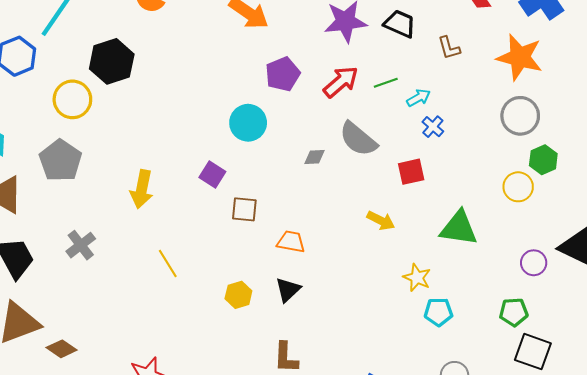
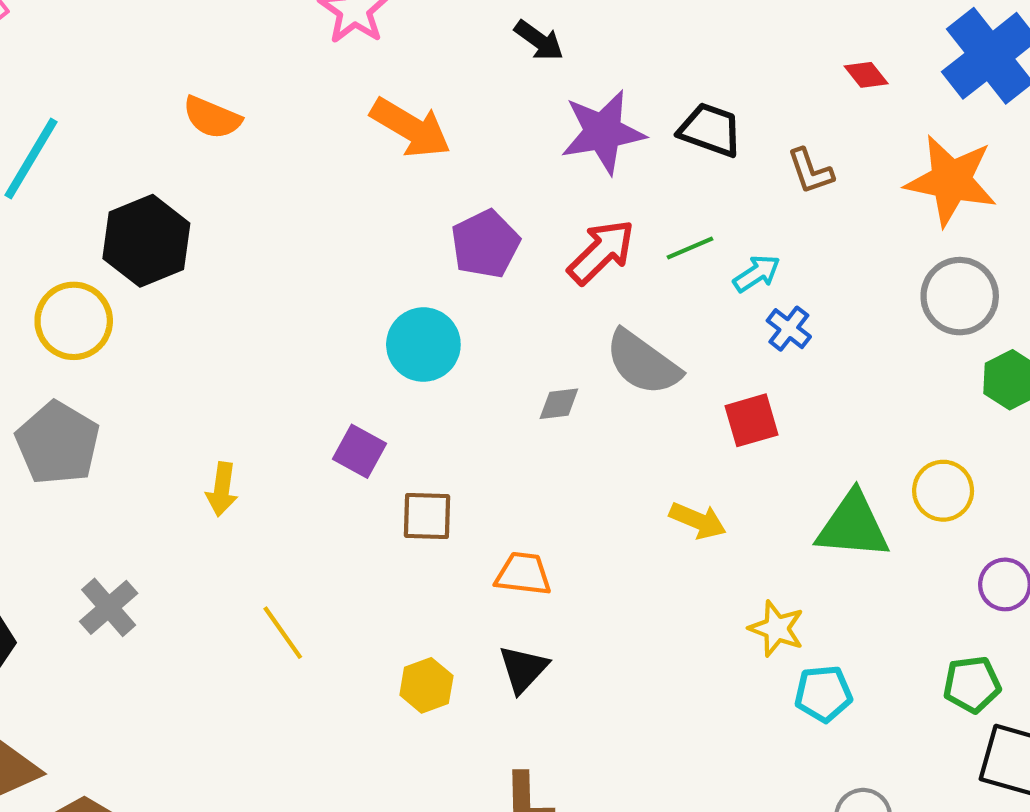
yellow circle: (518, 187) -> (943, 491), moved
yellow arrow: (142, 189) -> (222, 489), size x0.7

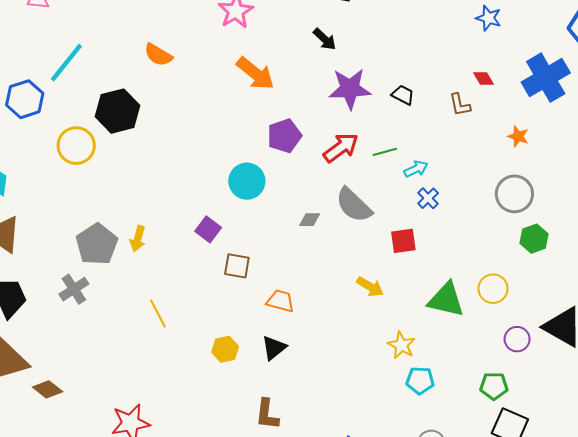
black trapezoid: (710, 130) -> (403, 95), size x0.7
brown L-shape: (810, 171) -> (460, 105), moved
orange star: (951, 181) -> (518, 136), size x0.5
gray pentagon: (58, 443) -> (97, 244), moved

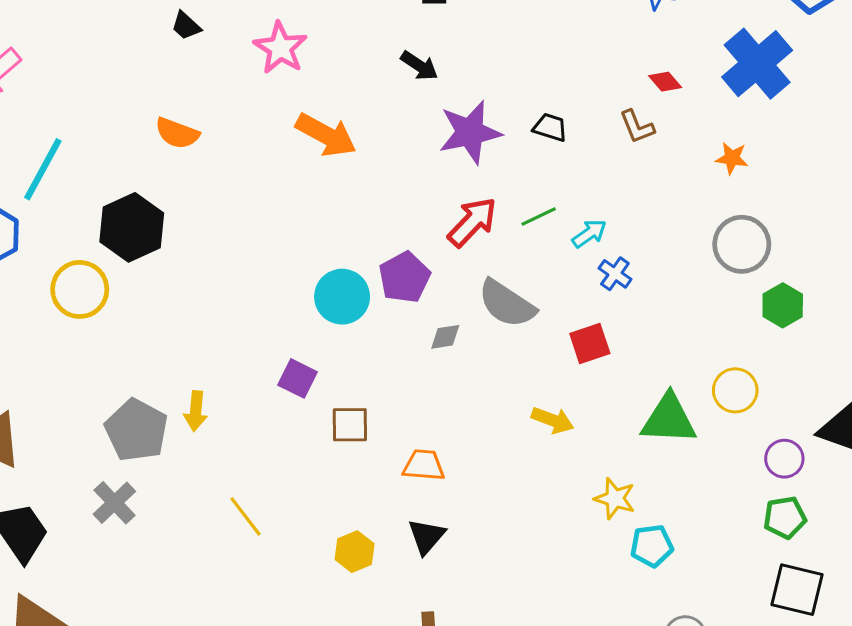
purple pentagon: (284, 136) -> (404, 277), moved
green pentagon: (494, 386) -> (785, 518), moved

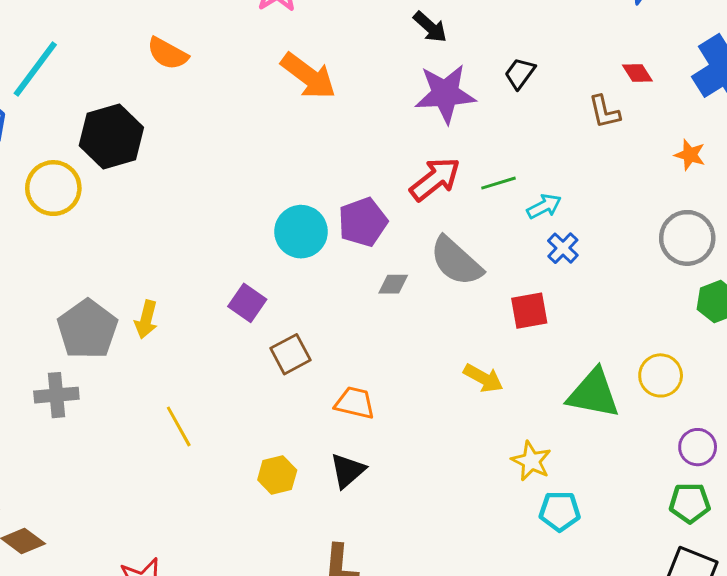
black arrow: (419, 66) -> (430, 27), moved
black trapezoid: (550, 127) -> (520, 73), moved, turned -80
brown square: (350, 425) -> (291, 354), turned -36
gray cross: (114, 503) -> (56, 395), turned 30

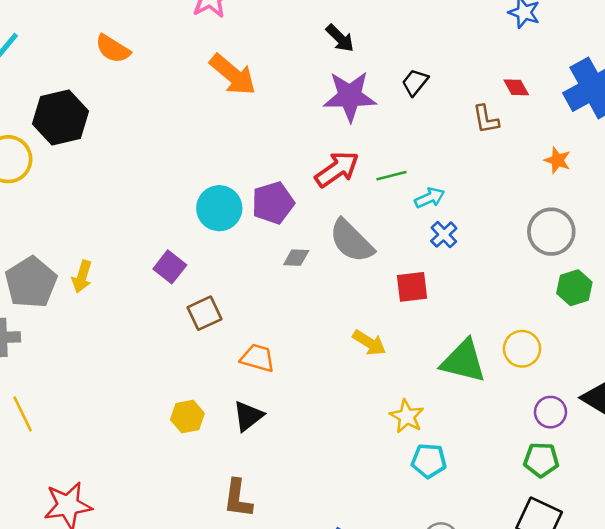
yellow line: (179, 426) -> (23, 414), moved

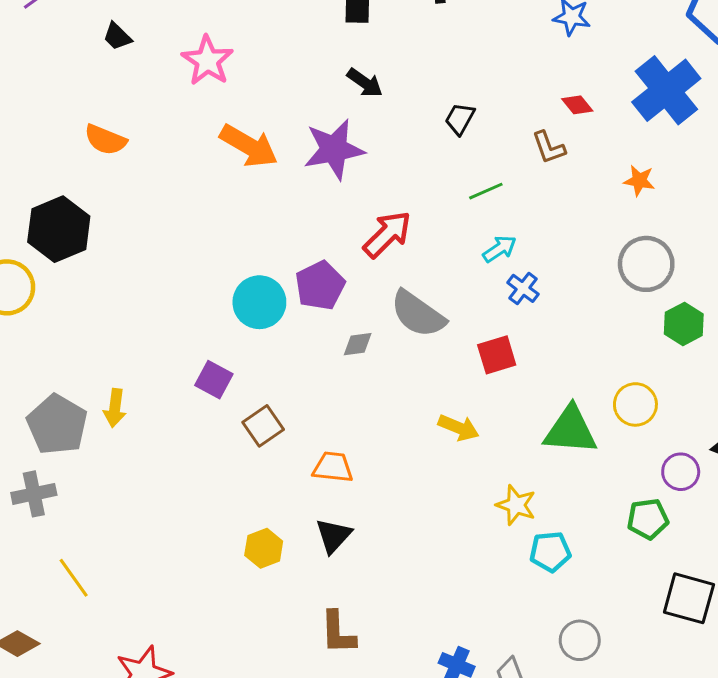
purple star: (350, 96) -> (334, 149), moved
green line: (392, 176) -> (486, 191), moved
green pentagon: (541, 460) -> (648, 519), moved

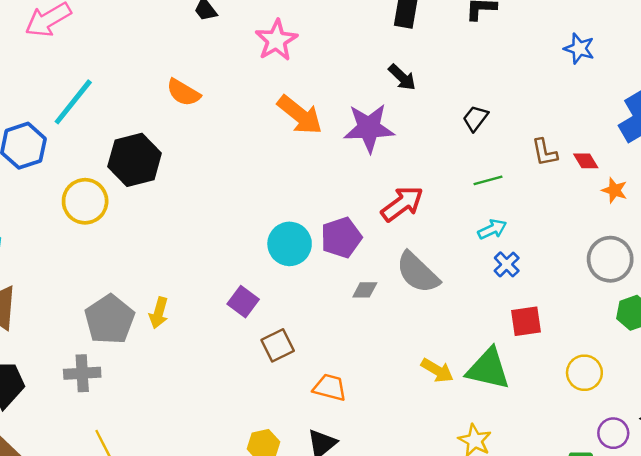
red diamond: (577, 105) -> (586, 161), moved
red square: (497, 355) -> (526, 321), moved
green triangle: (571, 430) -> (488, 369), moved

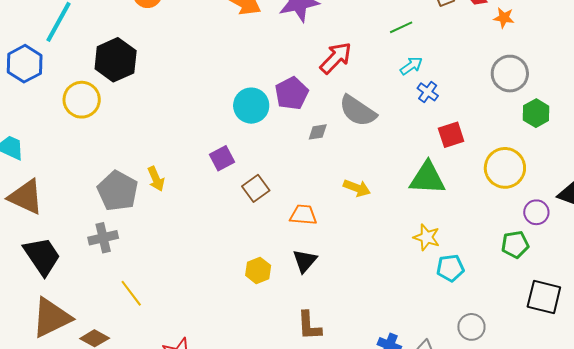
purple square: (243, 302) -> (222, 158), turned 35
yellow arrow: (159, 313) -> (156, 179), turned -30
yellow arrow: (437, 370) -> (357, 188), moved
yellow circle: (584, 373) -> (505, 168), size x1.4

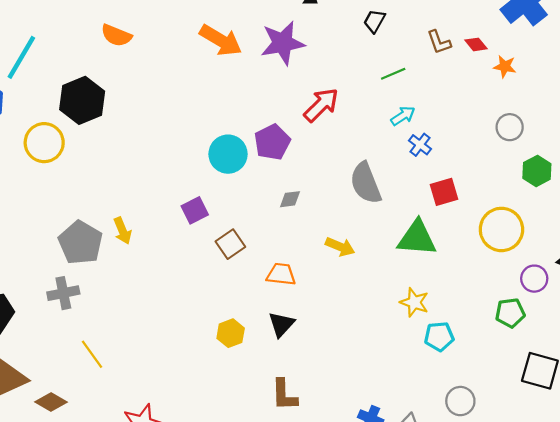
gray circle: (510, 74) -> (510, 127), size x0.7
gray semicircle: (358, 111) -> (366, 183), moved, turned 33
gray diamond: (318, 132) -> (290, 199), moved

